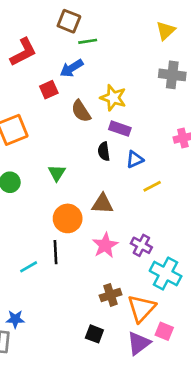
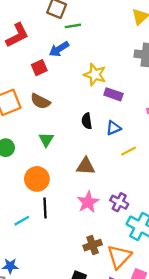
brown semicircle: (81, 111) -> (40, 101), moved, turned -30
purple rectangle: (120, 129) -> (113, 94), moved
orange circle: (68, 218) -> (37, 179), moved

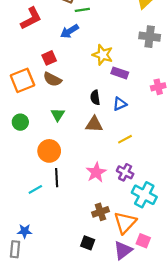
red square: (39, 68) -> (49, 58), moved
yellow line: (129, 151) -> (125, 139), moved
brown triangle: (86, 166) -> (94, 124), moved

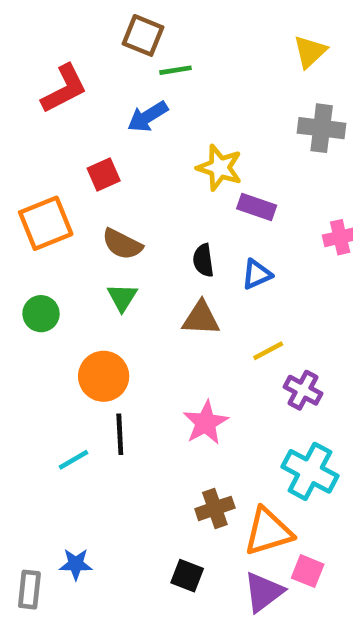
brown semicircle: (52, 79) -> (122, 244), moved
purple cross: (125, 172) -> (303, 390), moved
orange triangle: (125, 223) -> (268, 532), turned 30
blue star: (25, 231) -> (76, 564), moved

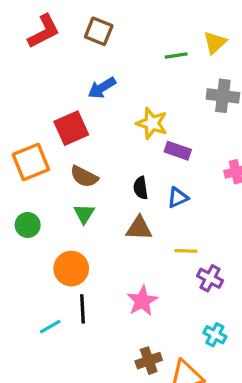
green line: (175, 70) -> (176, 55), moved
red L-shape: (64, 89) -> (44, 31), moved
red square: (104, 175) -> (71, 128), size x1.5
yellow line: (268, 351) -> (186, 251), turned 30
cyan cross: (310, 471) -> (215, 335), size x0.6

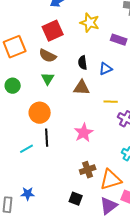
red square: (71, 128) -> (53, 31), moved
purple rectangle: (178, 151) -> (119, 40), moved

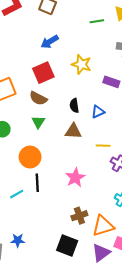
black square: (76, 199) -> (67, 245), size x1.5

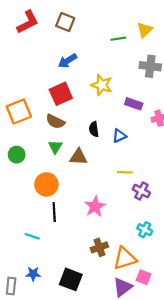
brown triangle: (73, 131) -> (78, 157), moved
cyan line: (17, 194) -> (32, 236), moved, turned 48
black square: (67, 245) -> (71, 279), moved

